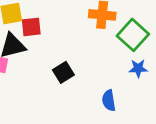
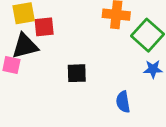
black square: (63, 72) -> (77, 73), turned 30

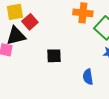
red square: (44, 27) -> (30, 22), turned -35

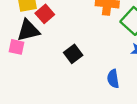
black square: (54, 56) -> (73, 54), turned -35

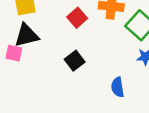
red square: (45, 14) -> (77, 18), moved

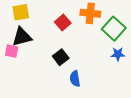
blue semicircle: (118, 87) -> (75, 79), moved

